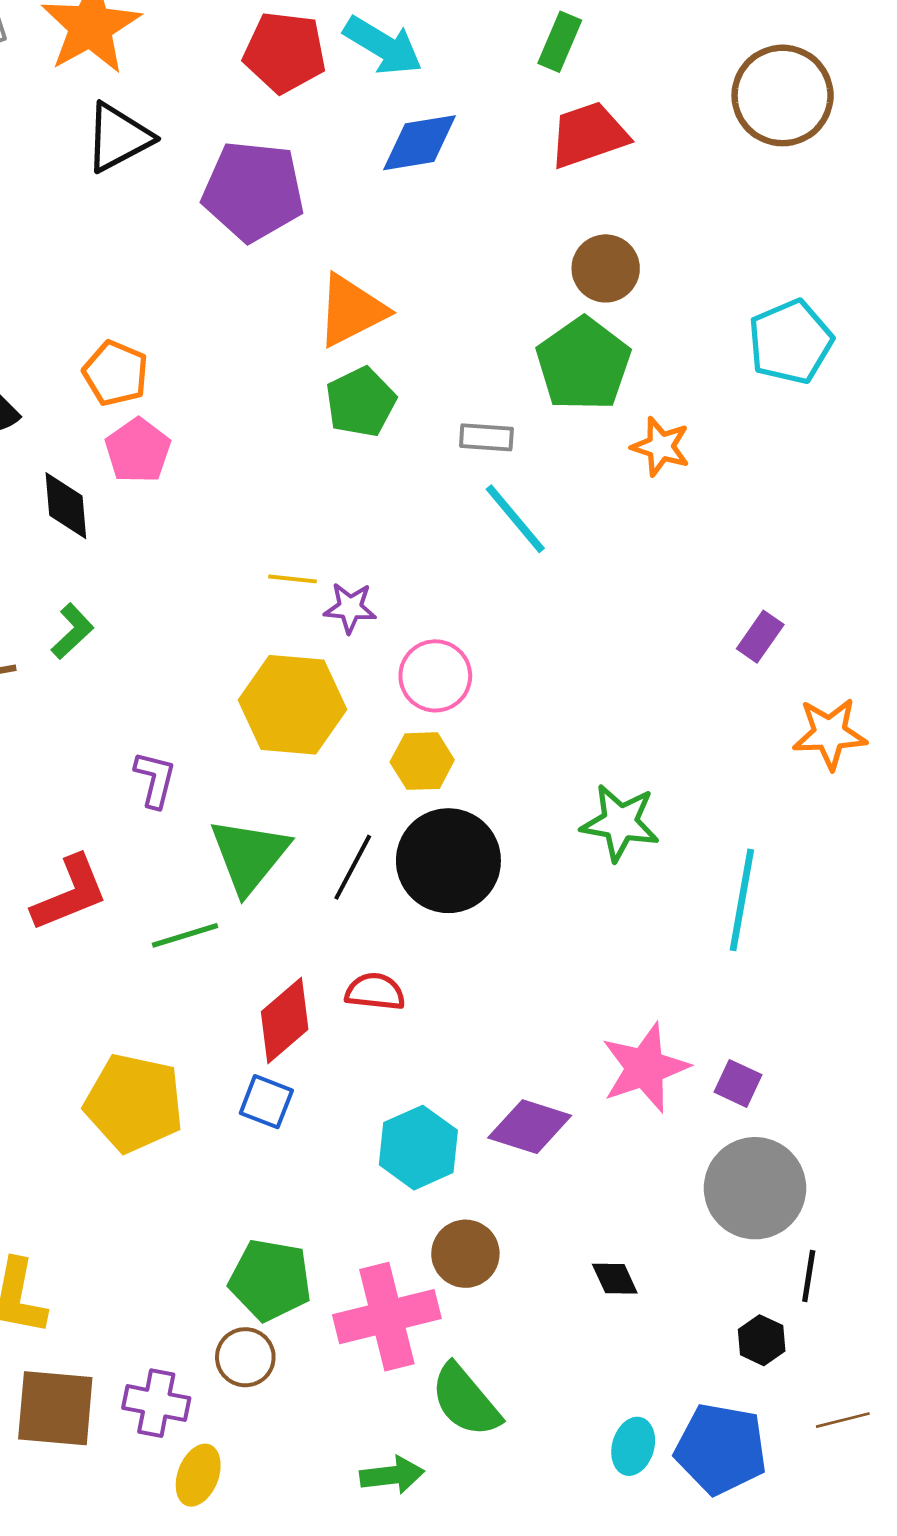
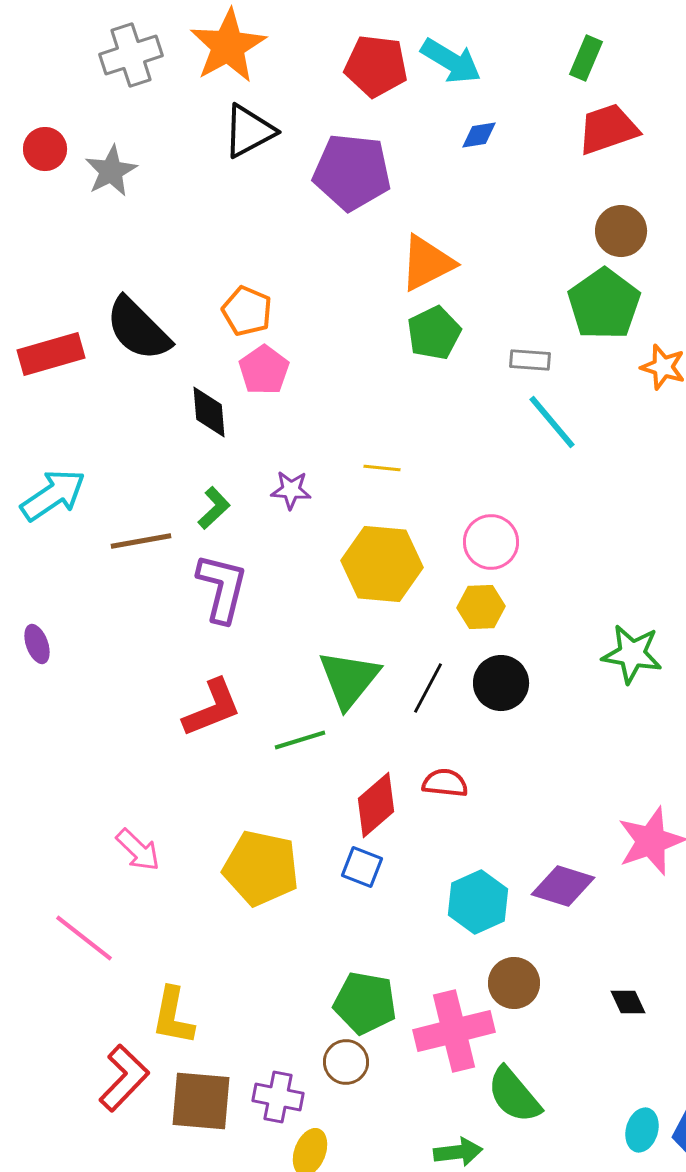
blue diamond: (420, 143) -> (479, 135), size x0.6
purple star: (350, 608) -> (291, 490), moved
purple L-shape: (155, 779) -> (222, 588), moved, size x1.6
black circle: (448, 861) -> (501, 683), size x0.7

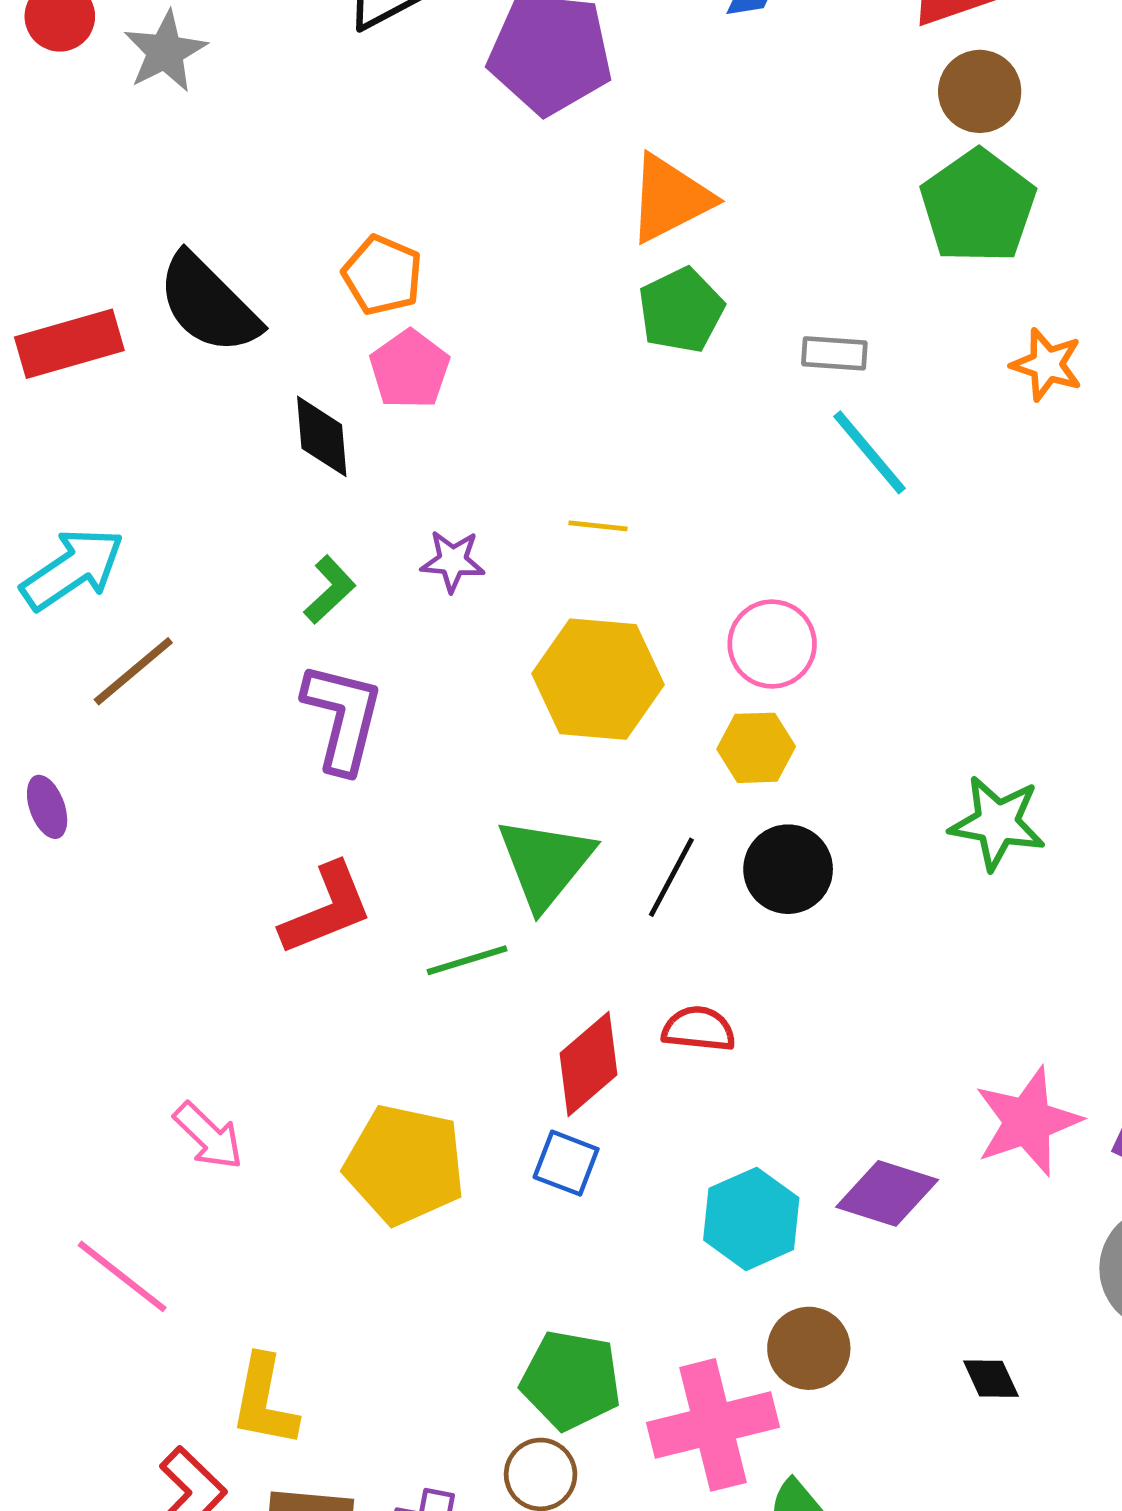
brown circle: (621, 231) -> (980, 91), moved
green pentagon: (604, 304) -> (978, 206), moved
brown line: (141, 541) -> (133, 671), moved, turned -30

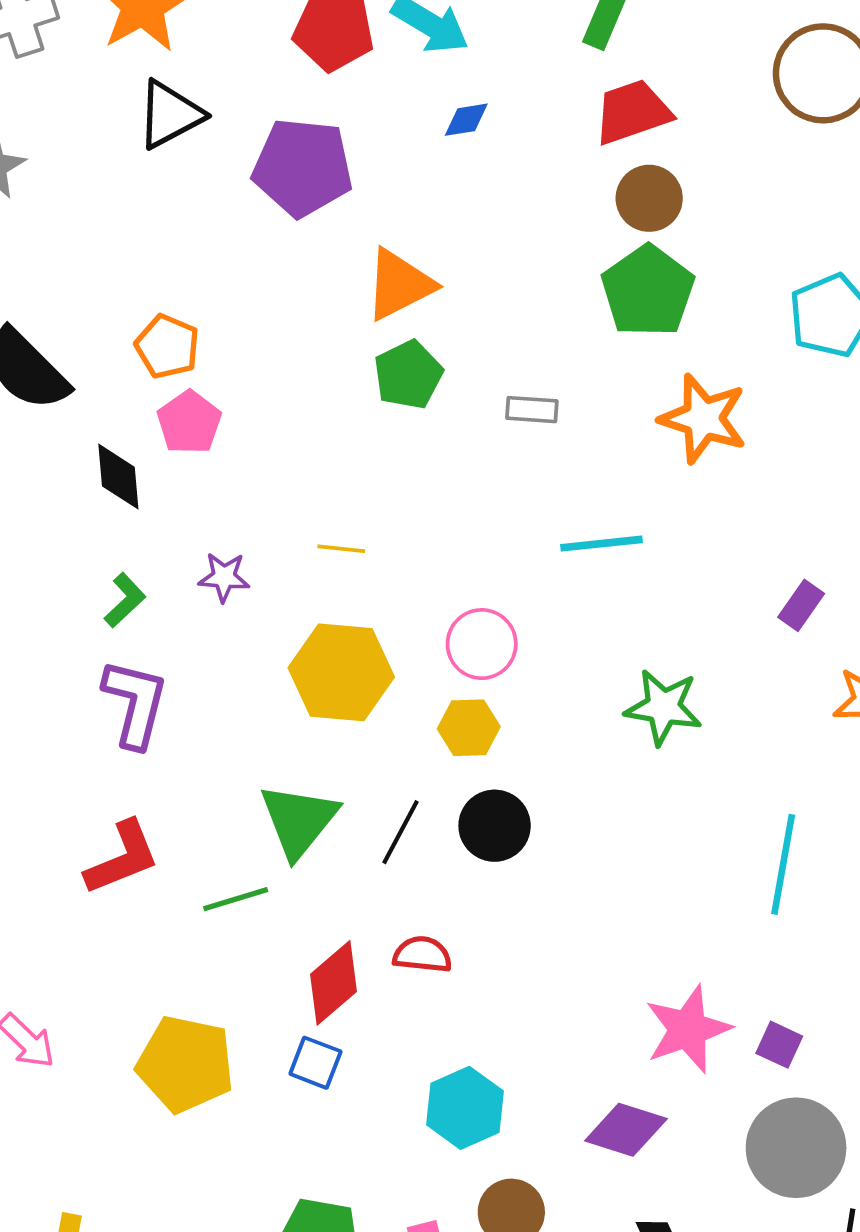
orange star: (1047, 365) -> (703, 419), size x1.5
cyan line: (870, 452) -> (601, 544), moved, turned -56
green star: (997, 823) -> (663, 707), moved
purple diamond: (887, 1193) -> (626, 1130), moved

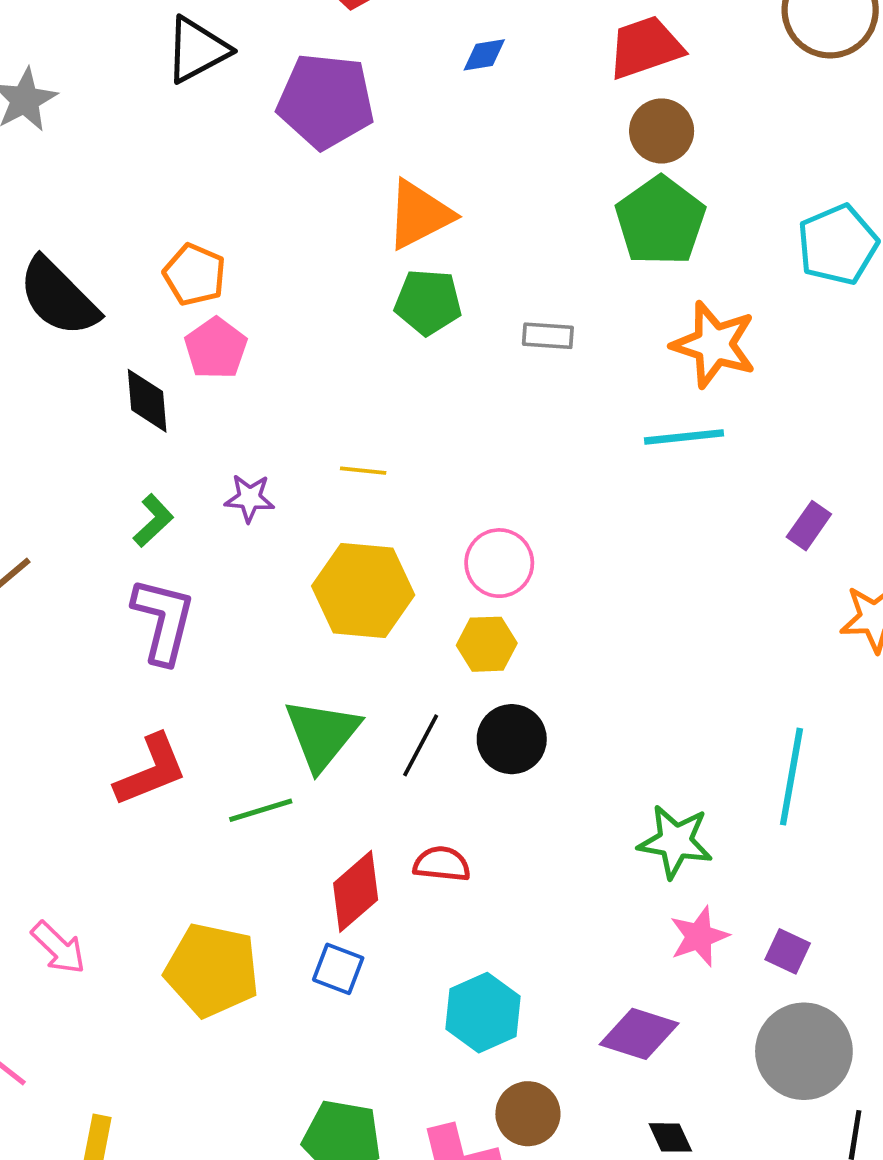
green pentagon: (408, 375) -> (428, 302), turned 30
cyan line: (601, 544) -> (684, 437), moved
green star: (663, 707) -> (675, 842), moved
pink star: (688, 1029) -> (699, 936), size x0.7

